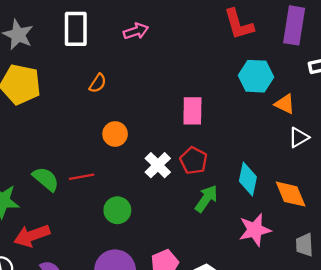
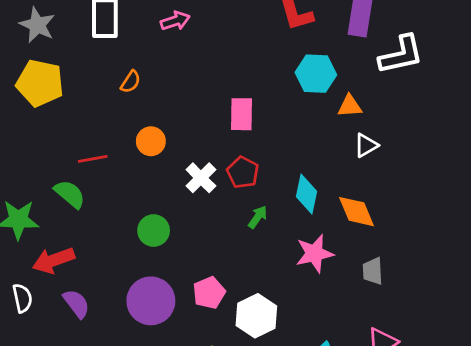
orange triangle: (285, 104) -> (350, 106), turned -30
red line: (82, 177) -> (93, 159), moved
green arrow: (206, 199) -> (258, 217), size x0.7

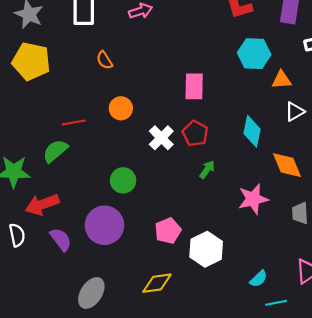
orange semicircle: (131, 82) -> (104, 60), turned 114
green semicircle: (70, 194) -> (55, 151), turned -80
cyan diamond: (306, 194) -> (252, 131), moved
purple circle: (151, 301) -> (104, 225), moved

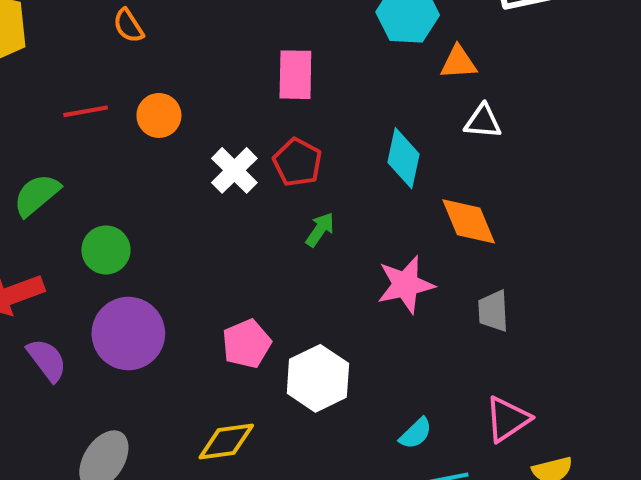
white triangle: (295, 112) -> (483, 122), turned 35
red line: (74, 122) -> (86, 111), moved
green circle: (123, 180) -> (106, 250), moved

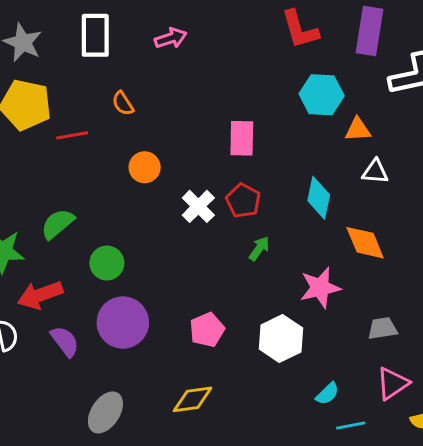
red line: (86, 111) -> (72, 135), moved
gray trapezoid: (493, 311) -> (383, 328), moved, turned 84
white hexagon: (318, 378) -> (281, 338), moved

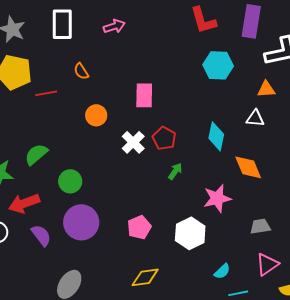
orange triangle: (358, 130) -> (266, 89), moved
pink rectangle: (242, 138) -> (144, 95), moved
yellow diamond: (192, 399) -> (145, 277), moved

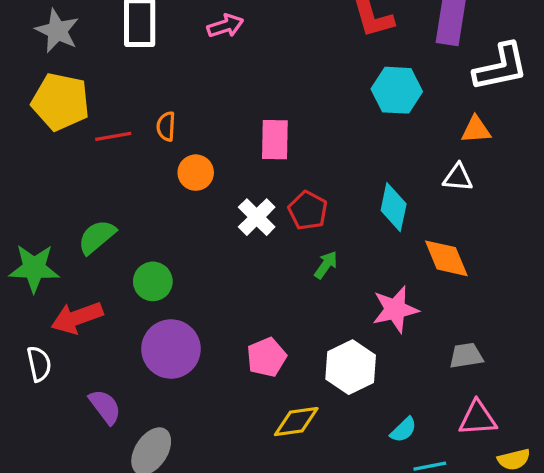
orange semicircle: (81, 71) -> (166, 126), moved, turned 36
purple semicircle: (41, 235) -> (105, 407), moved
pink triangle: (267, 264) -> (478, 418), turned 30
yellow diamond: (145, 277) -> (296, 422), moved

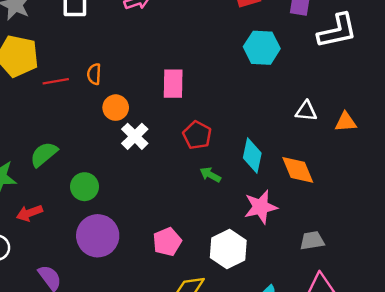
orange triangle: (476, 130) -> (346, 122), moved
cyan diamond: (394, 207) -> (252, 156), moved
white cross: (257, 217) -> (135, 136), moved
green arrow: (326, 265) -> (210, 175), turned -96
red arrow: (77, 318) -> (29, 213), size x0.7

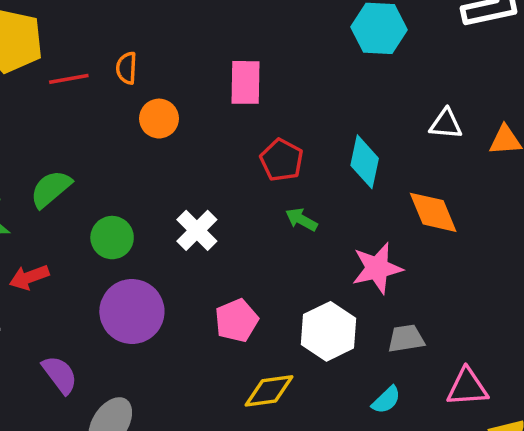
white cross: (135, 136) -> (197, 230), moved
cyan diamond: (252, 156) -> (365, 162), moved
gray trapezoid: (312, 241) -> (406, 339), moved

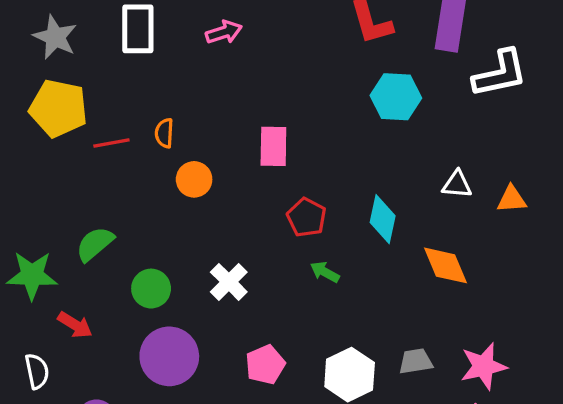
pink star: (377, 268) -> (484, 366), moved
red arrow: (29, 277) -> (75, 325), turned -128
gray trapezoid: (406, 339) -> (416, 361), moved

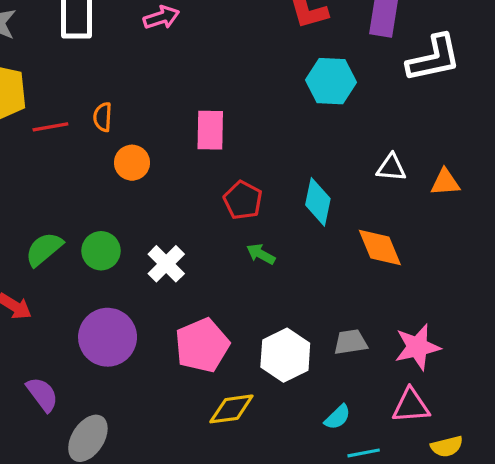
green semicircle: (95, 244) -> (44, 249), moved
green circle: (151, 289) -> (101, 251), moved
pink pentagon: (265, 365) -> (202, 345), size x1.4

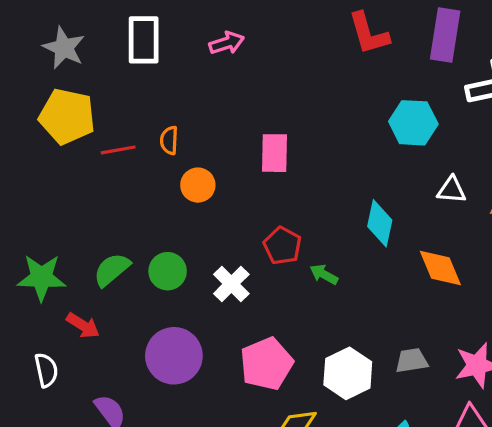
cyan hexagon: (331, 81) -> (413, 123), moved
red pentagon: (243, 200) -> (282, 246), moved

